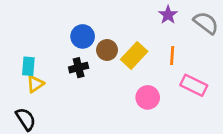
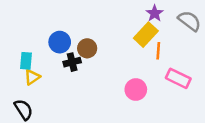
blue circle: (83, 36) -> (60, 42), moved
brown circle: (107, 50) -> (87, 48), moved
yellow rectangle: (134, 55) -> (146, 35), moved

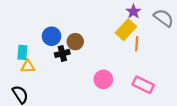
yellow triangle: (32, 77) -> (28, 66), turned 32
pink rectangle: (178, 78) -> (143, 85), moved
pink circle: (136, 90) -> (103, 79), moved

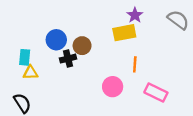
purple star: (133, 11) -> (135, 15), moved
yellow rectangle: (126, 30) -> (124, 33), moved, turned 36
orange line: (137, 44) -> (135, 64), moved

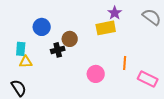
blue circle: (56, 40) -> (42, 27), moved
orange line: (135, 64) -> (125, 63), moved
pink rectangle: (156, 93) -> (148, 79), moved

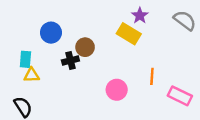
yellow rectangle: (106, 28) -> (129, 34), turned 42

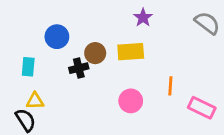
purple star: (140, 16) -> (143, 18), moved
yellow rectangle: (129, 34) -> (131, 52), moved, turned -35
yellow triangle: (32, 75) -> (35, 101), moved

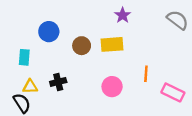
black cross: (79, 68) -> (58, 82), moved

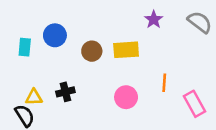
purple star: (123, 15) -> (154, 20), moved
cyan rectangle: (24, 57) -> (25, 47), moved
pink rectangle: (173, 92) -> (194, 104), turned 35

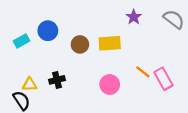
cyan rectangle: (25, 47) -> (22, 41), turned 56
orange line: (164, 83) -> (143, 72), turned -56
pink rectangle: (194, 104) -> (163, 79), moved

